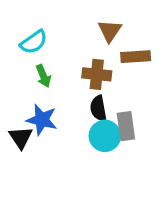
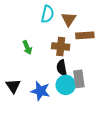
cyan semicircle: (34, 42) -> (48, 14), moved, turned -42
blue star: (42, 120) -> (40, 91), moved

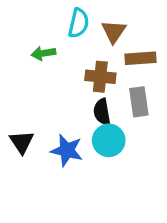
green arrow: (27, 48) -> (43, 53), moved, turned 104
gray rectangle: (79, 79) -> (139, 102), moved

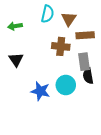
green arrow: (43, 53) -> (15, 26), moved
black semicircle: (102, 112) -> (88, 76), moved
black triangle: (22, 142) -> (16, 60), moved

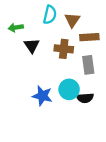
black triangle: (16, 60) -> (32, 46), moved
black semicircle: (88, 76) -> (85, 98), moved, turned -84

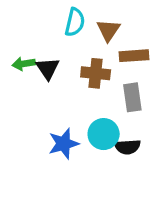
green arrow: (16, 28) -> (24, 64), moved
blue star: (42, 96) -> (64, 144), turned -30

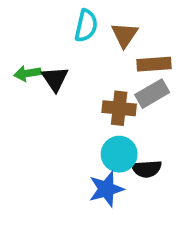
brown cross: (96, 73) -> (119, 108), moved
gray rectangle: (132, 97) -> (152, 94), moved, turned 68
blue star: (64, 144) -> (106, 189), moved

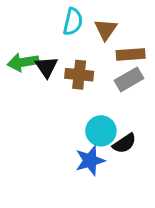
green arrow: (27, 73) -> (23, 62), size x1.4
brown cross: (119, 108) -> (79, 75), moved
black semicircle: (147, 169) -> (124, 143), turned -30

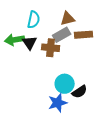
cyan semicircle: (73, 22) -> (34, 20), moved
brown triangle: (106, 29) -> (68, 19), turned 42
gray rectangle: (129, 79) -> (62, 35), moved

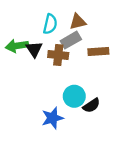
cyan semicircle: (34, 20) -> (50, 24), moved
brown rectangle: (84, 35) -> (98, 52), moved
blue star: (58, 103) -> (52, 118), moved

